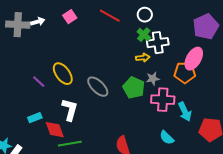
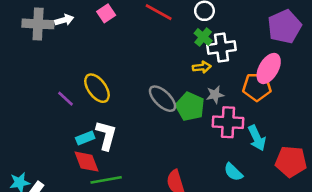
gray ellipse: (98, 87) -> (163, 99), moved
cyan rectangle: (35, 118) -> (85, 138), moved

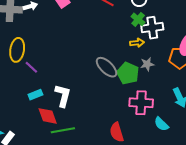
yellow ellipse: (97, 88) -> (17, 50), moved, turned 45
pink cross: (228, 122) -> (141, 103), moved
cyan rectangle: (85, 138) -> (35, 95), moved

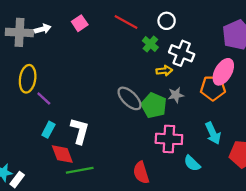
green cross: (138, 19) -> (150, 44), moved
white cross: (152, 28) -> (182, 53), turned 30
cyan rectangle: (35, 95) -> (48, 130), turned -40

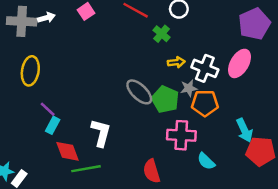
white cross: (182, 53) -> (205, 68), moved
orange pentagon: (213, 88) -> (205, 103), moved
purple line: (44, 98) -> (48, 109), moved
white L-shape: (80, 131) -> (101, 133), moved
cyan arrow: (213, 133) -> (244, 130), moved

